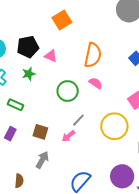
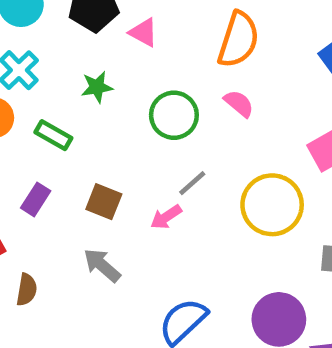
green star: (29, 74) -> (97, 87), moved
gray arrow: (42, 160) -> (102, 265), turned -84
brown semicircle: (19, 181) -> (27, 290), moved

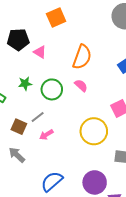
green star: (97, 87) -> (25, 84), moved
gray line: (192, 183) -> (38, 117), moved

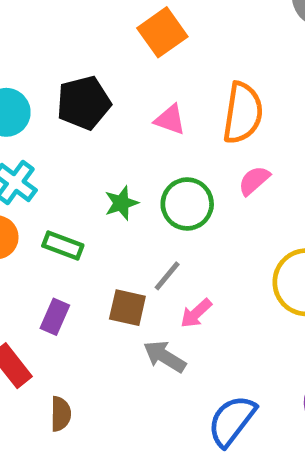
pink triangle: (40, 52) -> (170, 120), moved
pink semicircle: (81, 85) -> (254, 181), turned -72
gray arrow: (17, 155) -> (165, 357), moved

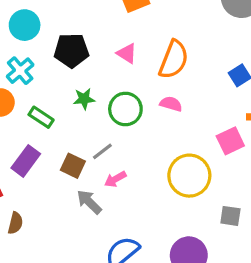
black pentagon: (84, 103) -> (71, 50), moved
pink semicircle: (254, 181) -> (171, 104), turned 45
purple rectangle: (55, 317) -> (26, 161), size x1.4

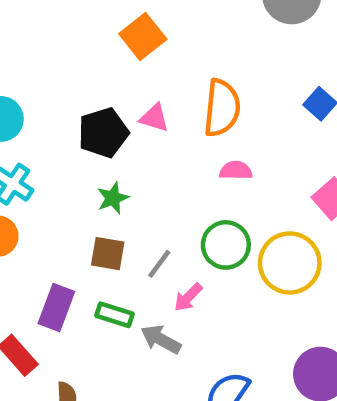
black pentagon: (71, 50) -> (103, 133), moved
green circle: (125, 109) -> (226, 245), moved
green rectangle: (41, 117) -> (114, 315), moved
brown square: (73, 166) -> (108, 254), moved

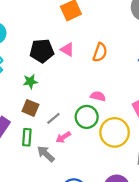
orange semicircle: (222, 108) -> (100, 52), size x0.7
pink semicircle: (236, 170) -> (98, 96), moved
green star: (113, 198) -> (30, 81), moved
green rectangle: (114, 315) -> (27, 137), turned 63

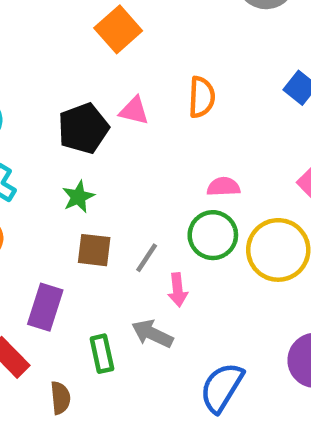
green rectangle: (27, 137) -> (102, 354), moved
pink arrow: (63, 137) -> (178, 290), turned -48

